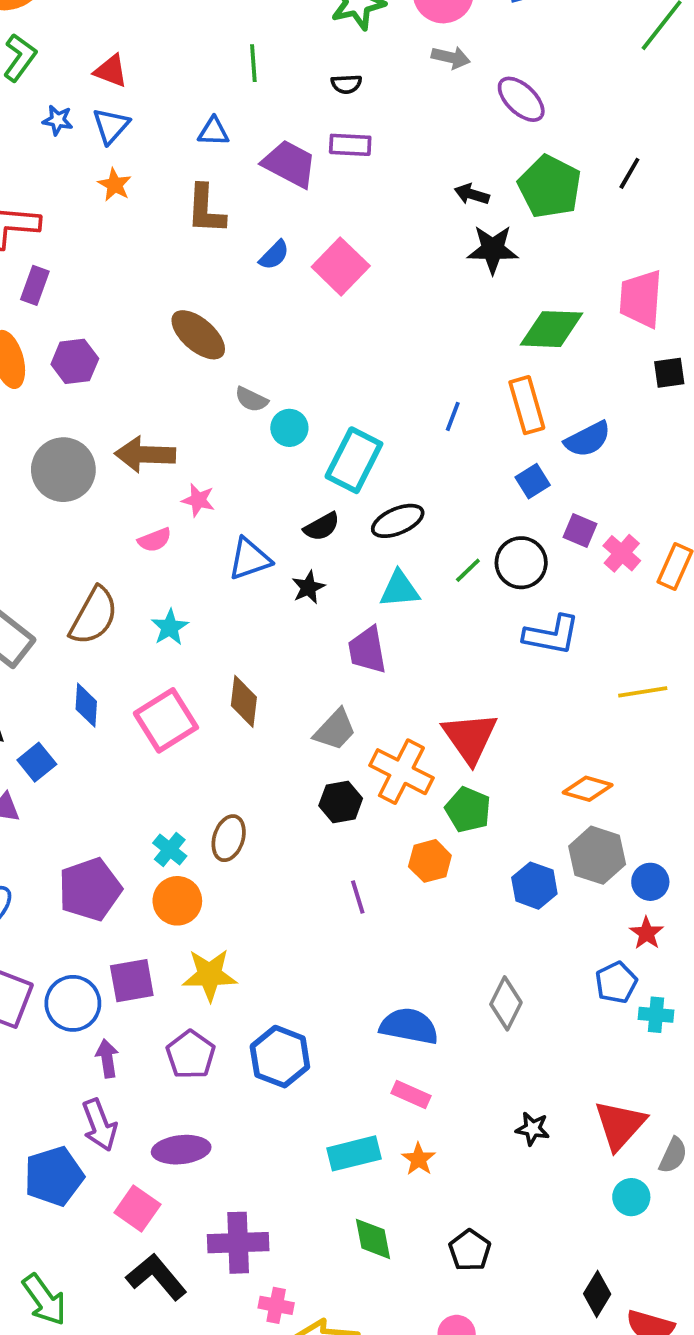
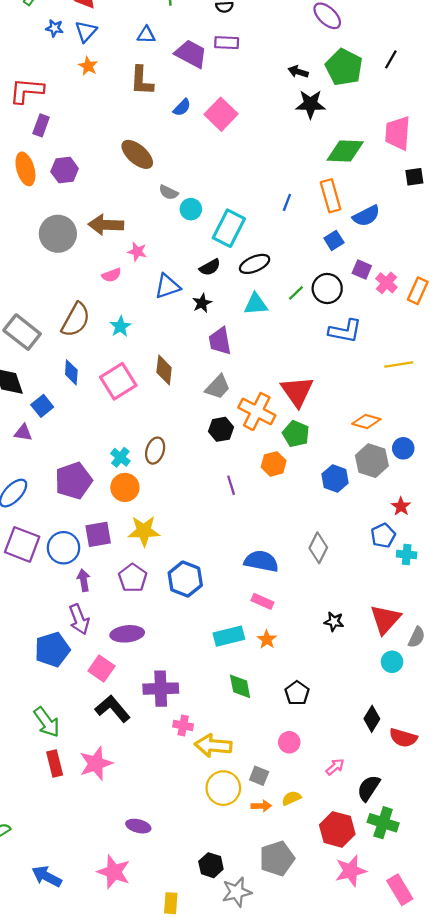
purple trapezoid: (367, 650) -> (220, 341), moved
blue circle: (650, 882) -> (403, 448), moved

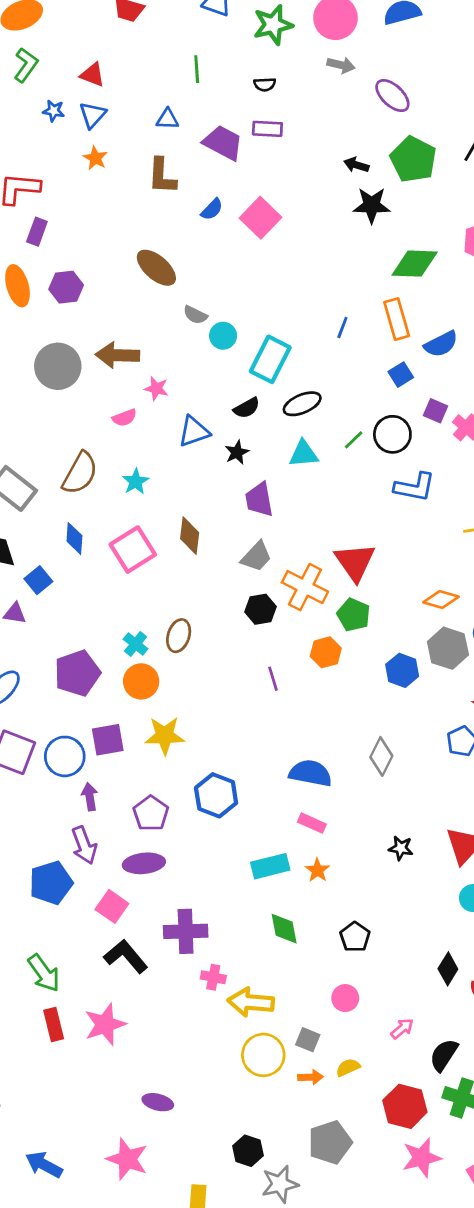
purple pentagon: (133, 578) -> (151, 813), moved

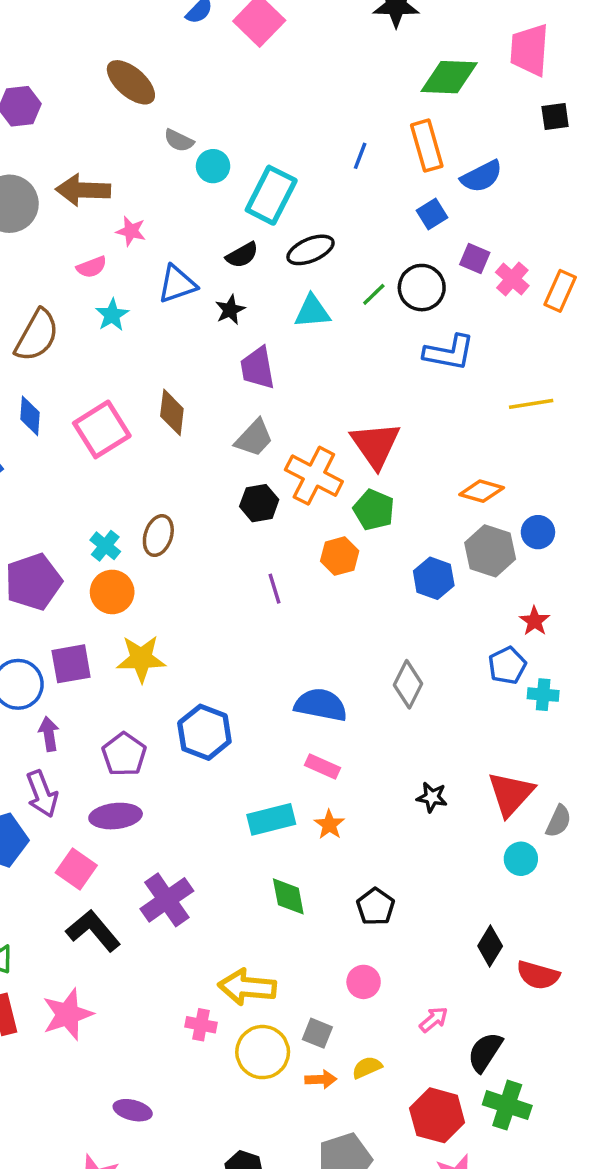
cyan star: (136, 482) -> (112, 315), moved
purple cross: (186, 931) -> (167, 900), turned -33
pink cross: (213, 977) -> (201, 1025), moved

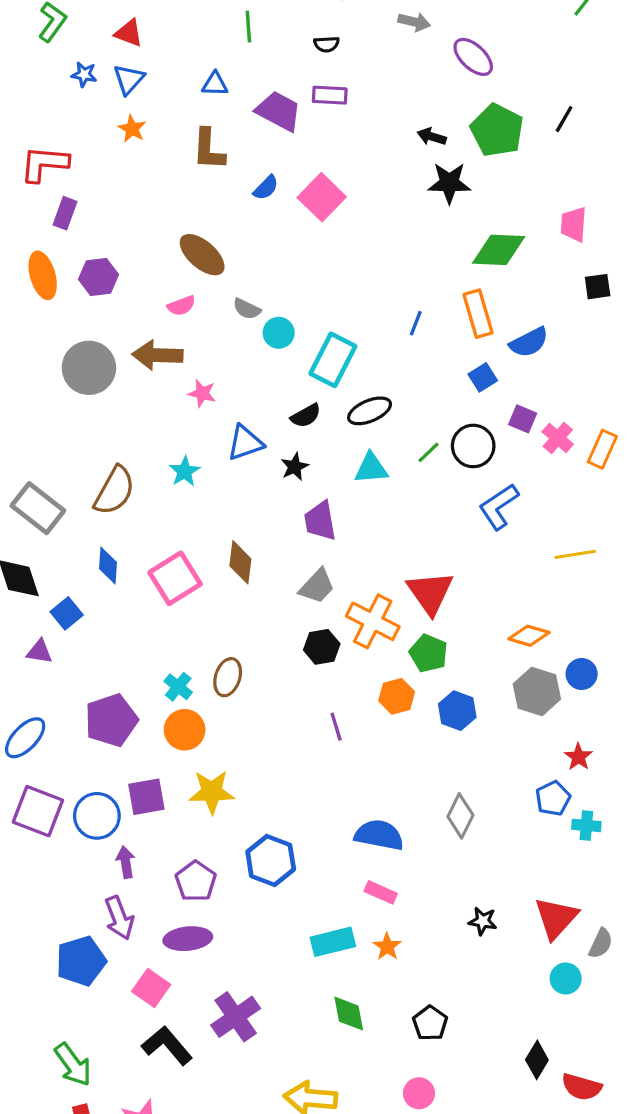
pink trapezoid: (529, 50) -> (574, 224), size x0.7
pink semicircle: (92, 267) -> (181, 306), moved
blue L-shape: (449, 353) -> (499, 507), turned 135
blue hexagon: (434, 578) -> (457, 711), moved

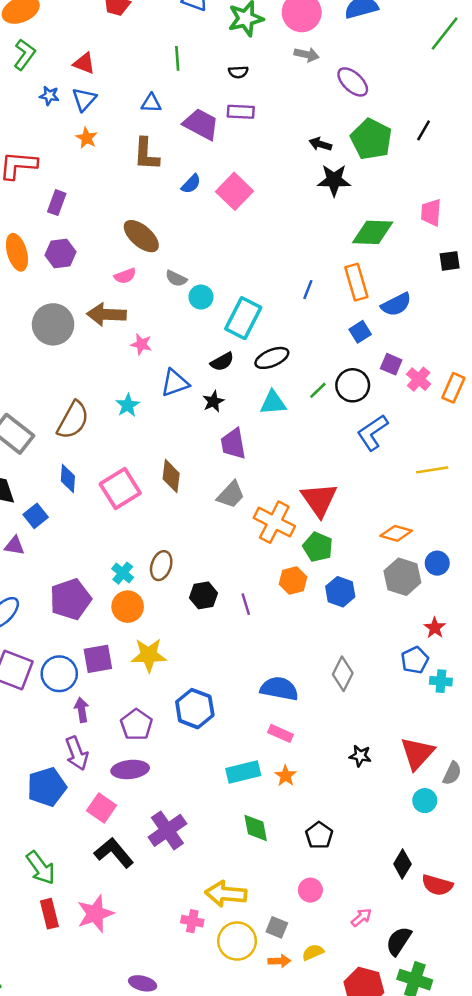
purple rectangle: (65, 213) -> (57, 203), moved
black hexagon: (322, 647) -> (203, 595), moved

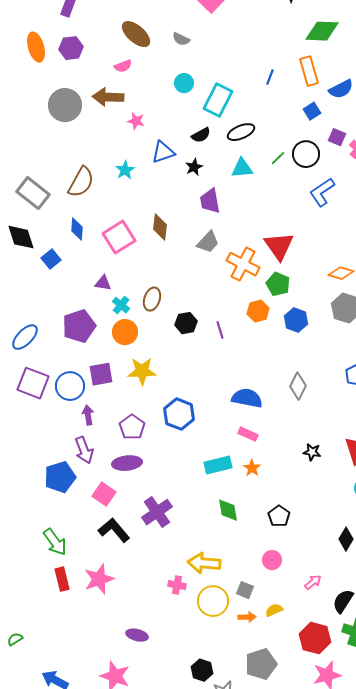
gray semicircle: (176, 278) -> (181, 39), moved
purple triangle: (14, 546) -> (103, 283), moved

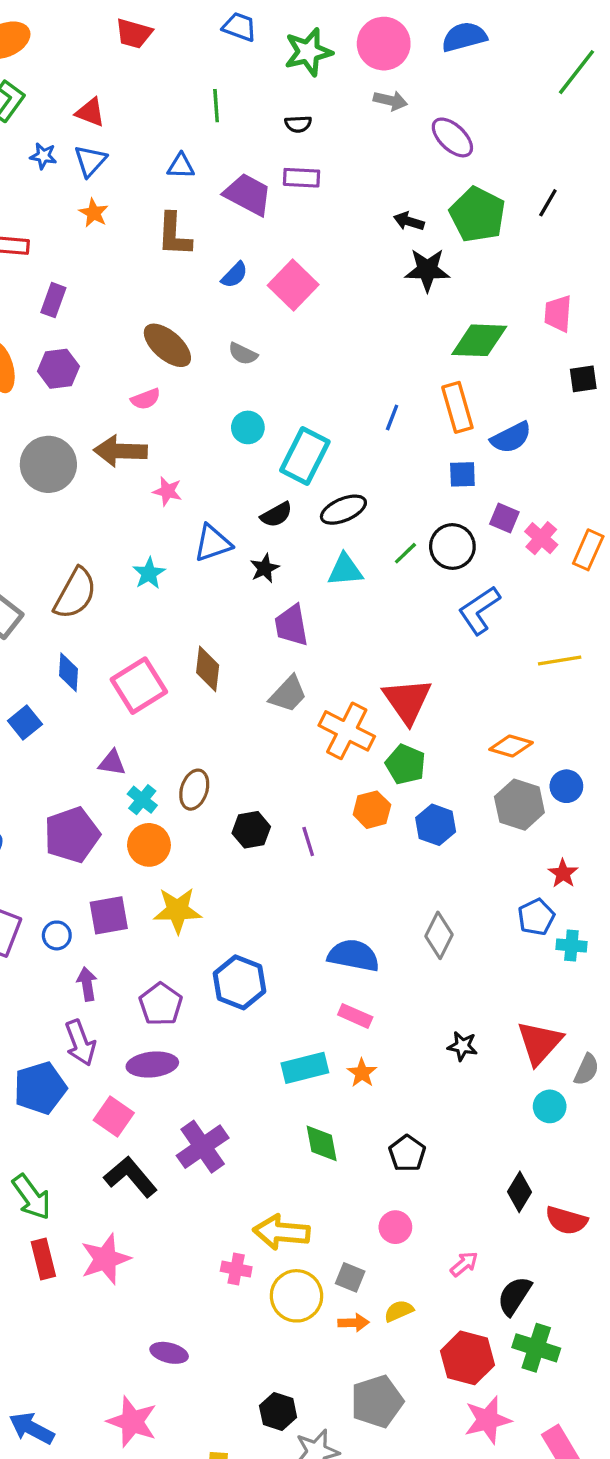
blue square: (312, 111) -> (462, 474), turned 30
blue circle: (70, 386) -> (57, 935), size x0.6

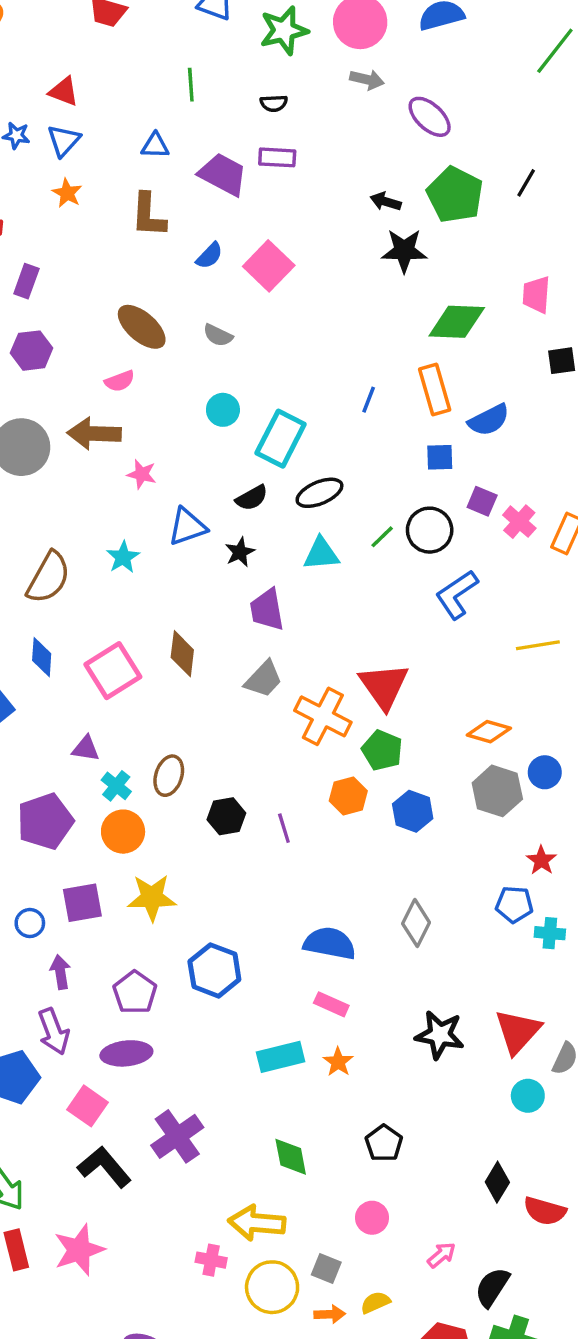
blue pentagon: (536, 917) -> (514, 904), turned 30
black star: (462, 1046) -> (440, 1035), size x1.6
green diamond: (322, 1143) -> (291, 1157), moved

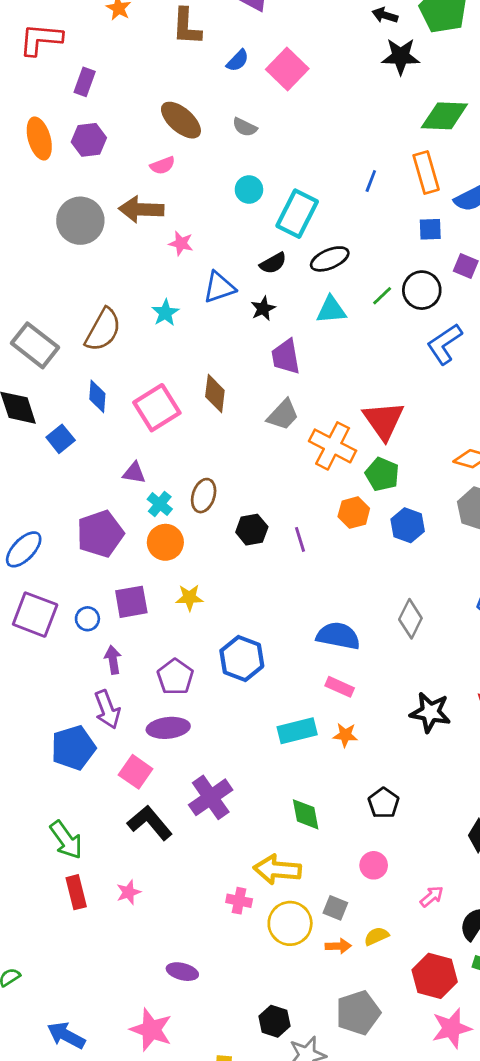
yellow star: (152, 898) -> (189, 598), size x0.7
orange star: (338, 1062) -> (345, 735), turned -30
pink star: (79, 1250) -> (129, 892), size x0.6

